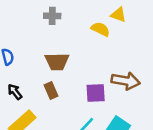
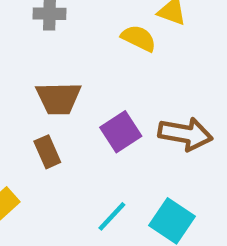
purple square: (96, 93) -> (121, 132), moved, turned -30

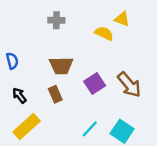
brown arrow: (185, 134) -> (129, 85), turned 40

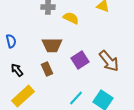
yellow semicircle: (104, 33) -> (71, 18), moved

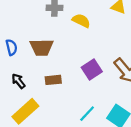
brown trapezoid: (52, 45) -> (42, 47), moved
brown rectangle: (47, 69) -> (53, 80), turned -72

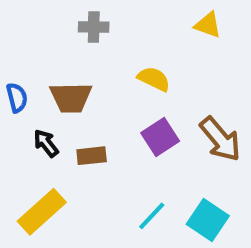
yellow semicircle: (81, 21) -> (154, 79), moved
black arrow: (18, 81) -> (46, 143), moved

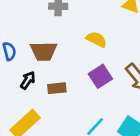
black arrow: (46, 143) -> (28, 80), turned 72

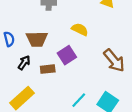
purple square: (100, 76) -> (67, 55), moved

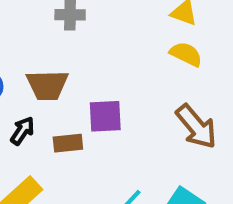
yellow semicircle: (80, 29) -> (186, 54), moved
purple square: (67, 55) -> (105, 116), turned 30

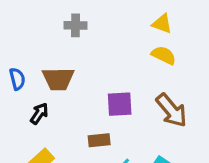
purple square: (105, 116) -> (120, 104), moved
brown rectangle: (68, 143) -> (99, 140), moved

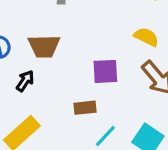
yellow semicircle: (164, 55) -> (146, 37), moved

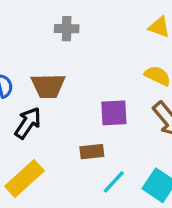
black arrow: (25, 81) -> (28, 123), size x1.4

